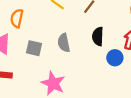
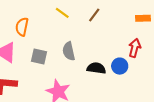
black semicircle: (98, 36) -> (96, 68), moved, turned 96

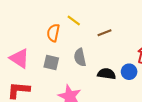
brown line: (94, 15) -> (104, 33), moved, turned 32
orange semicircle: (22, 27) -> (53, 33), moved

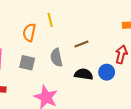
yellow line: (74, 20) -> (50, 20), turned 40
brown line: (104, 33) -> (82, 44), moved

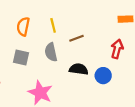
yellow line: (50, 20) -> (53, 25), moved
blue circle: (107, 72) -> (103, 76), moved

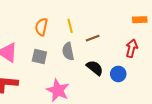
black semicircle: (79, 69) -> (95, 68), turned 30

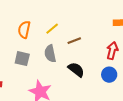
yellow line: (70, 26) -> (52, 29), turned 64
blue circle: (118, 74) -> (109, 75), moved

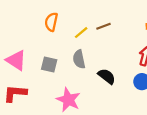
orange semicircle: (24, 30) -> (51, 22), moved
brown line: (74, 41) -> (104, 26), moved

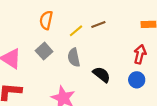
gray square: (49, 65) -> (44, 51), moved, turned 35

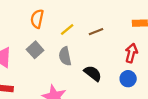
brown line: (98, 24) -> (96, 32), moved

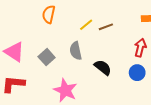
yellow line: (67, 29) -> (86, 25), moved
gray square: (35, 50) -> (47, 57), moved

